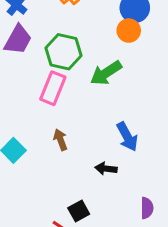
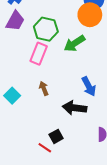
orange circle: (129, 31) -> (90, 15), size x1.5
black arrow: (106, 169) -> (74, 108), size x1.6

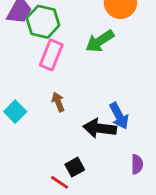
green hexagon: (46, 29) -> (43, 22), moved
blue arrow: (89, 86) -> (119, 116), moved

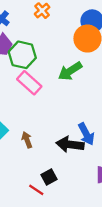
pink rectangle: (51, 55) -> (29, 83), turned -70
brown arrow: (58, 102) -> (27, 140), moved

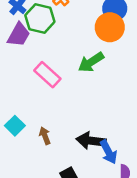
green hexagon: (22, 55) -> (40, 19), moved
blue arrow: (86, 134) -> (108, 152), moved

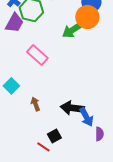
green arrow: (91, 62) -> (72, 30), moved
cyan square: (15, 126) -> (11, 86), moved

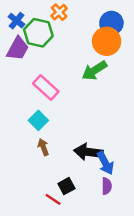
green arrow: (72, 30) -> (94, 70), moved
cyan square: (11, 86) -> (38, 120), moved
purple semicircle: (99, 134) -> (107, 186), moved

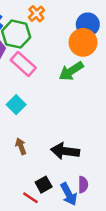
pink rectangle: (46, 88) -> (23, 64), moved
cyan square: (38, 120) -> (16, 105), moved
blue arrow: (105, 163) -> (69, 194), moved

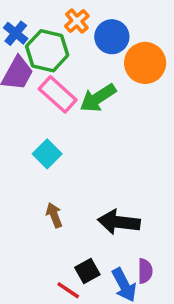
blue circle: (88, 24) -> (112, 37), moved
green arrow: (71, 71) -> (98, 98), moved

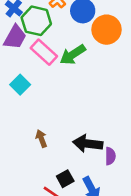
cyan square: (47, 154) -> (20, 85), moved
purple semicircle: (145, 271) -> (110, 156), moved

